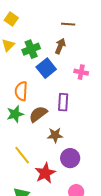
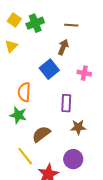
green cross: (31, 49) -> (35, 23), moved
green star: (15, 114) -> (18, 115), turned 30
brown semicircle: (38, 114) -> (41, 134), moved
brown star: (55, 135) -> (78, 127), moved

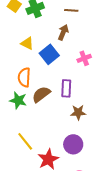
yellow triangle: (11, 46) -> (27, 43), moved, turned -48
pink cross: (84, 73) -> (84, 58), turned -32
brown semicircle: (41, 134) -> (41, 94), moved

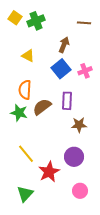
brown line: (71, 10) -> (84, 23), moved
blue square: (49, 54) -> (61, 69), moved

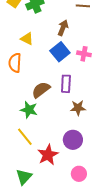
pink cross: (85, 71) -> (84, 54), turned 32
orange semicircle: (25, 90) -> (15, 63), moved
green star: (19, 113) -> (29, 110), moved

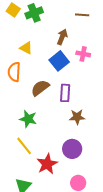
pink cross: (84, 54) -> (83, 54), moved
brown semicircle: (41, 90) -> (40, 88), moved

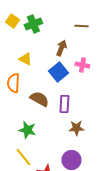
brown semicircle: (40, 88) -> (39, 99), turned 66

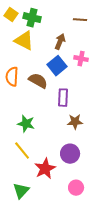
green cross: (33, 24) -> (32, 18), turned 36
yellow triangle: (25, 59) -> (24, 41), moved, size x1.5
brown semicircle: (39, 99) -> (38, 81), moved

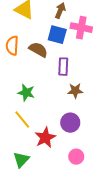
pink cross: (81, 59) -> (81, 28), size x1.5
blue square: (57, 66) -> (57, 35), turned -36

